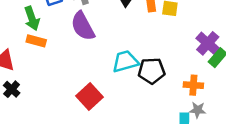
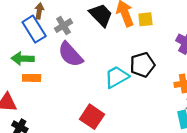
green arrow: (32, 18) -> (23, 59), turned 125
black pentagon: (152, 71) -> (142, 65), moved

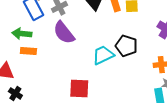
black pentagon: (142, 65) -> (126, 46), turned 30
red square: (92, 117) -> (79, 88), turned -35

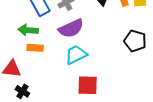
purple semicircle: (64, 33) -> (71, 28), turned -75
cyan trapezoid: (103, 55) -> (76, 55), moved

